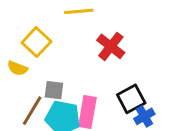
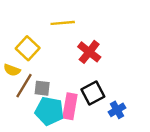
black square: (131, 99) -> (93, 93), moved
brown line: (32, 111) -> (24, 86), moved

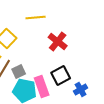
gray square: (42, 88) -> (19, 72), turned -32
pink rectangle: (70, 106) -> (42, 86), turned -30

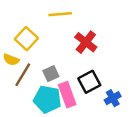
gray square: (19, 72) -> (51, 74), moved

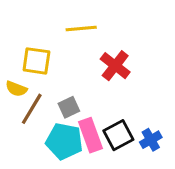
yellow square: (26, 39) -> (36, 61), turned -35
black square: (89, 82) -> (118, 135), moved

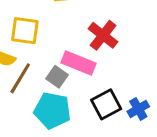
gray square: (69, 107) -> (57, 77), turned -30
pink rectangle: (91, 135) -> (78, 63), moved, turned -48

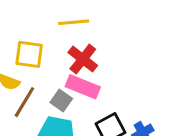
red cross: (103, 35) -> (83, 59), moved

